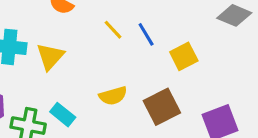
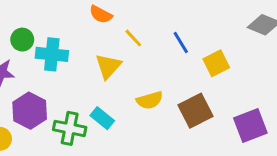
yellow line: (113, 30) -> (133, 38), moved
yellow triangle: (50, 56) -> (108, 66), moved

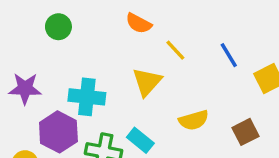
green circle: (22, 40) -> (58, 27), moved
cyan cross: (52, 54) -> (87, 97), moved
brown square: (196, 111) -> (245, 132), size x0.7

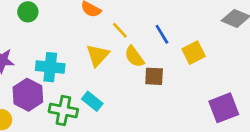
yellow semicircle: (194, 120) -> (134, 57), moved, turned 70
brown square: (245, 132) -> (154, 76), moved, turned 30

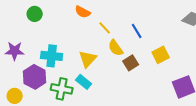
yellow square: (194, 53) -> (161, 55), moved
yellow triangle: (98, 55) -> (88, 59), moved
brown square: (154, 76) -> (131, 63), turned -35

